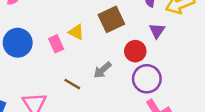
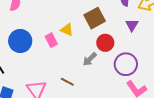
red circle: (135, 51) -> (105, 43), moved
brown line: (72, 84) -> (67, 82), moved

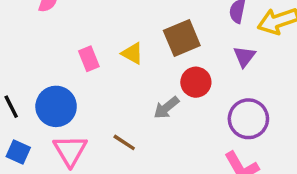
pink rectangle: (51, 40) -> (89, 59), moved
blue circle: (20, 41) -> (56, 106), moved
purple circle: (126, 64) -> (248, 119), moved

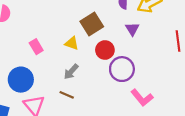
yellow triangle: (132, 53) -> (72, 43), moved
gray arrow: (166, 108) -> (71, 72), moved
purple circle: (248, 119) -> (122, 69), moved

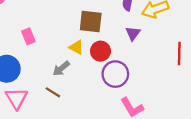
brown square: (92, 24) -> (91, 22), turned 30
yellow triangle: (72, 43) -> (76, 47), moved

